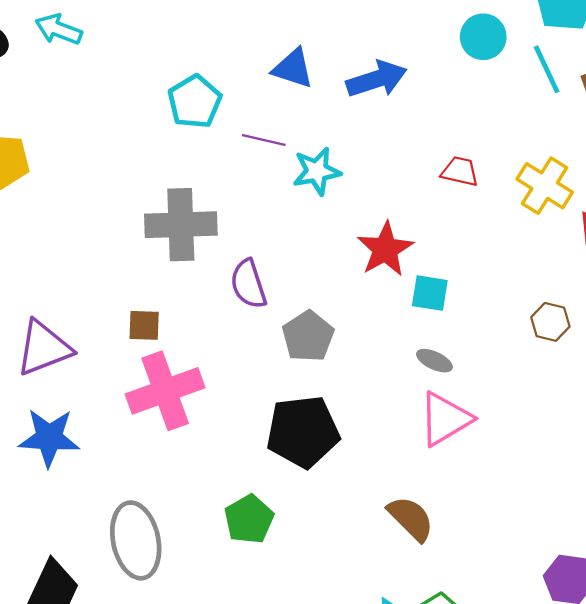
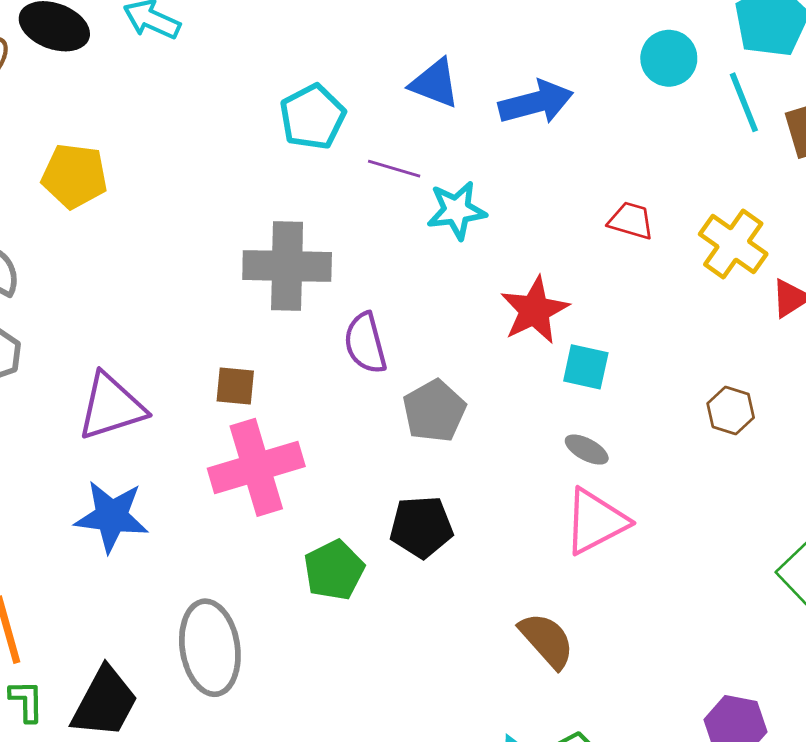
black pentagon: (303, 432) -> (421, 527), size x0.7
green pentagon: (249, 519) -> (334, 570), moved

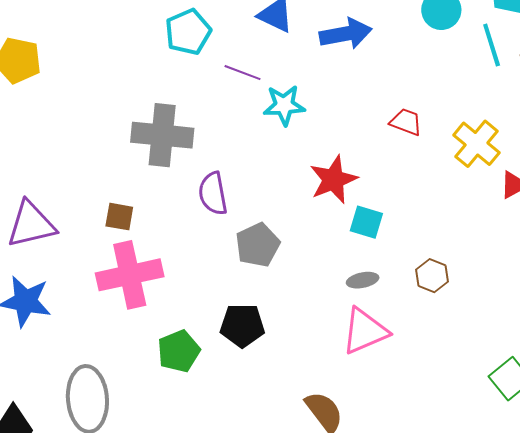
brown hexagon: (731, 410) -> (432, 276), moved
gray ellipse: (587, 450) -> (363, 280), turned -44

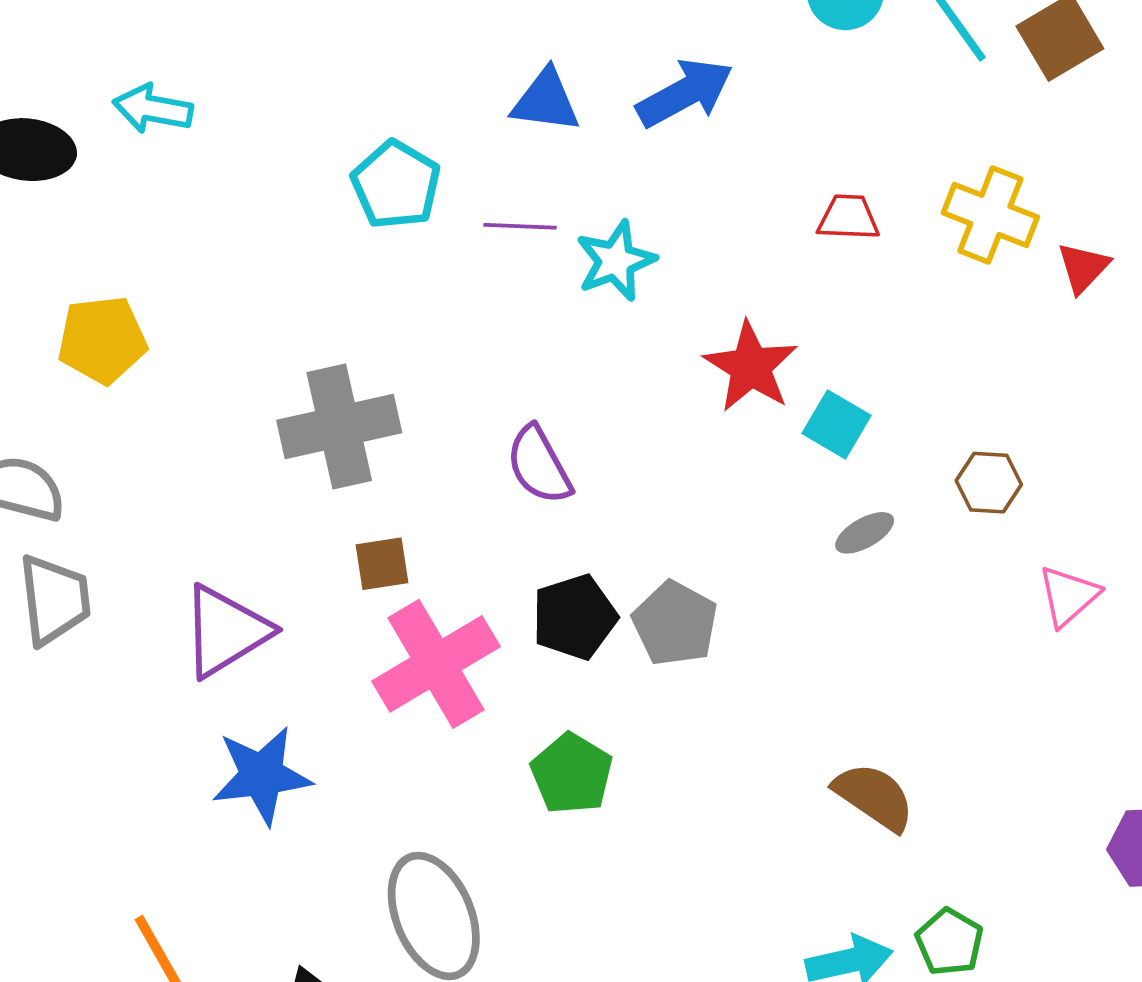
gray cross: (162, 135) -> (339, 427), moved
cyan square: (366, 222) -> (837, 424), turned 32
gray pentagon: (258, 245) -> (675, 623), moved
black pentagon: (242, 325) -> (574, 617), moved
pink triangle: (365, 331) -> (1068, 596), moved, size x0.7

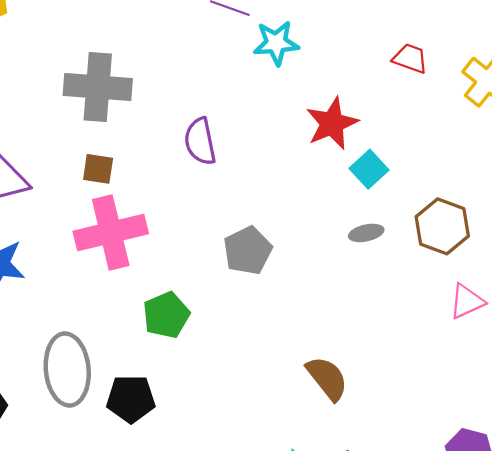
brown hexagon: (989, 483) -> (442, 226), size x1.5
black pentagon: (574, 617) -> (131, 399), moved

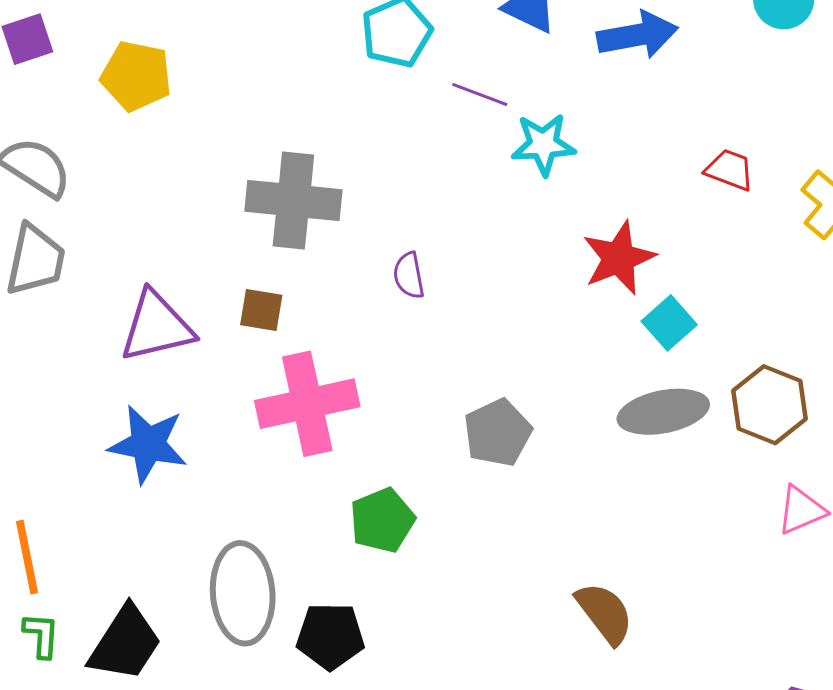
purple semicircle: (200, 141) -> (409, 275), moved, size x0.7
brown square: (98, 169) -> (261, 310), moved
gray ellipse: (366, 233) -> (663, 412), size x1.8

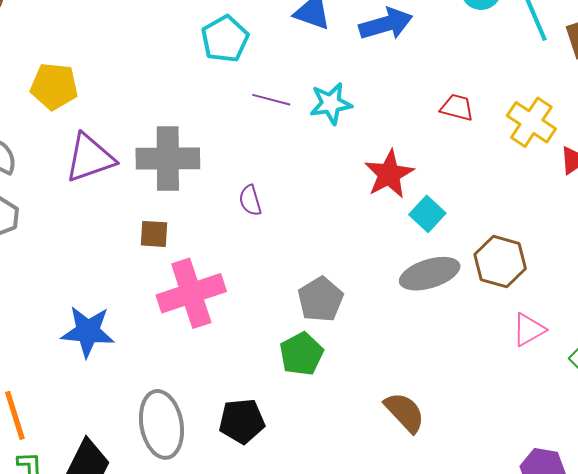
purple line: (480, 94) -> (271, 100), moved
purple triangle: (157, 326) -> (90, 158), moved
green pentagon: (382, 520) -> (301, 354), moved
black pentagon: (330, 636) -> (242, 421), moved

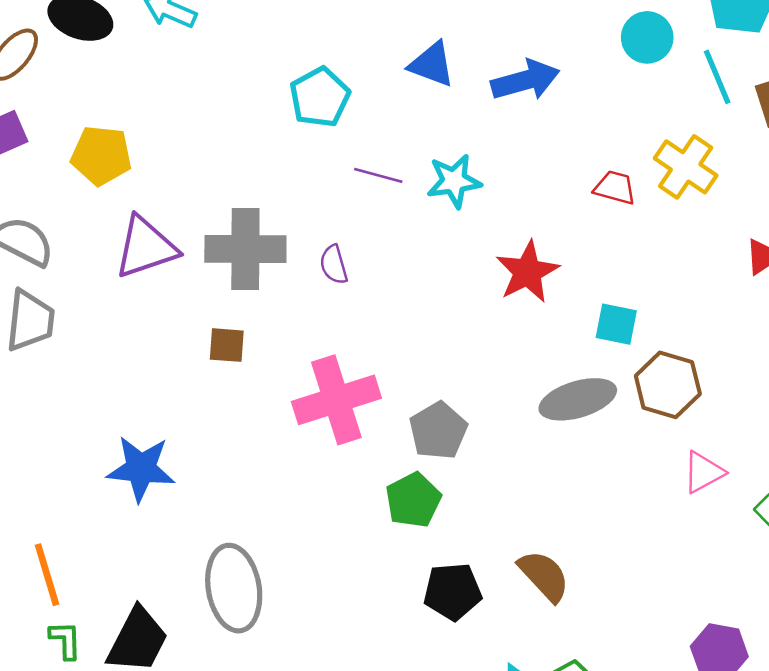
yellow cross: (531, 122) -> (686, 167), moved
purple semicircle: (250, 200) -> (334, 265), moved
cyan square: (427, 214) -> (616, 324), moved, turned -32
pink cross: (191, 293) -> (336, 400), moved
black pentagon: (242, 421) -> (453, 592), moved

